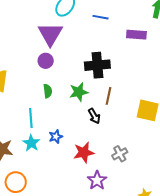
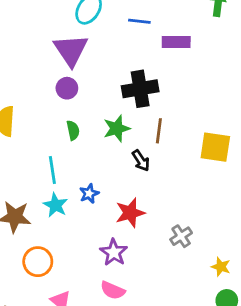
purple rectangle: (136, 35) -> (176, 42), moved
gray cross: (120, 154) -> (181, 236), moved
purple star: (97, 180) -> (114, 252), moved

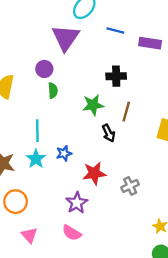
blue line: (139, 21) -> (115, 31), moved
purple circle: (67, 88) -> (44, 69), moved
black cross: (140, 89) -> (116, 76), size x0.7
green semicircle: (73, 130) -> (53, 91), moved
gray cross: (181, 236) -> (130, 186), moved

